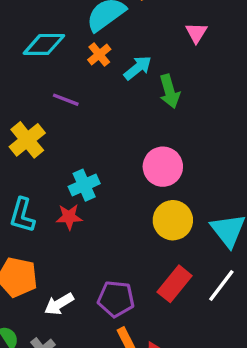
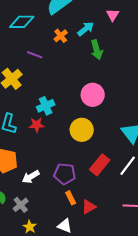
orange cross: (99, 54) -> (61, 36), moved
cyan arrow: (138, 68) -> (86, 29), moved
yellow circle: (173, 220) -> (82, 130), moved

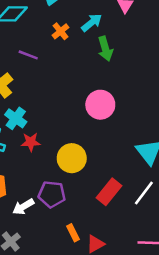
cyan cross: (46, 106) -> (16, 118), moved, turned -30
yellow circle: (82, 130) -> (72, 158), moved
purple pentagon: (65, 174) -> (52, 194), moved

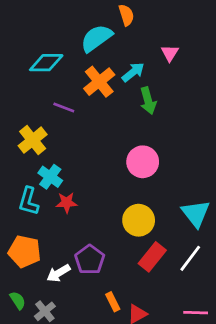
orange cross: (61, 31) -> (99, 82), size x1.6
yellow circle: (72, 158) -> (139, 220), moved
purple pentagon: (52, 194) -> (90, 260), turned 30

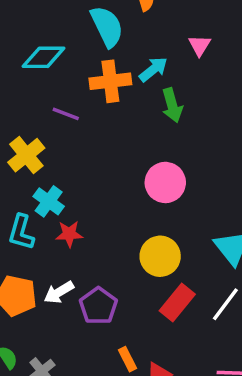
cyan semicircle: (96, 38) -> (107, 26), turned 100
orange cross: (99, 82) -> (110, 81), turned 32
white arrow: (58, 273) -> (59, 292), moved

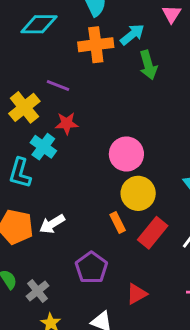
purple line: (66, 114) -> (58, 85), moved
pink circle: (165, 182) -> (126, 154), moved
red star: (69, 234) -> (67, 123), moved
purple pentagon: (98, 306) -> (91, 268), moved
orange rectangle: (128, 359) -> (118, 222), moved

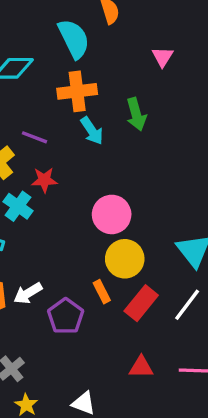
cyan arrow: (132, 34) -> (92, 131), moved, turned 95
purple pentagon: (91, 268) -> (66, 316), moved
red triangle: (137, 294) -> (141, 367), moved, turned 30

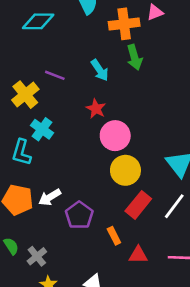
pink triangle: (162, 57) -> (155, 12), turned 36
orange cross: (77, 91) -> (124, 24), moved
red star: (44, 180) -> (96, 109), moved, turned 30
orange rectangle: (102, 292) -> (114, 236), moved

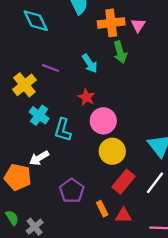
pink triangle: (155, 12) -> (138, 25), moved, turned -35
cyan diamond: (38, 21) -> (36, 21), turned 64
cyan L-shape: (21, 152) -> (63, 130), moved
white arrow: (50, 197) -> (39, 158), moved
red triangle: (138, 255) -> (124, 215), moved

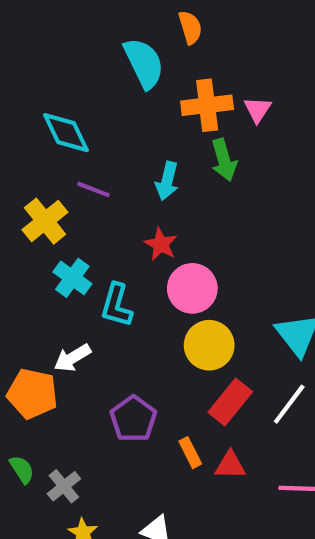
cyan diamond: (36, 21) -> (66, 133), moved
cyan arrow: (90, 63) -> (167, 181), turned 48

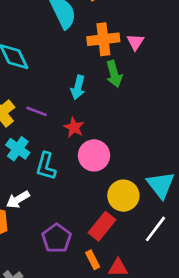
purple line: (93, 189) -> (37, 111), moved
yellow circle: (209, 345) -> (123, 196), moved
red rectangle: (230, 402) -> (102, 226), moved

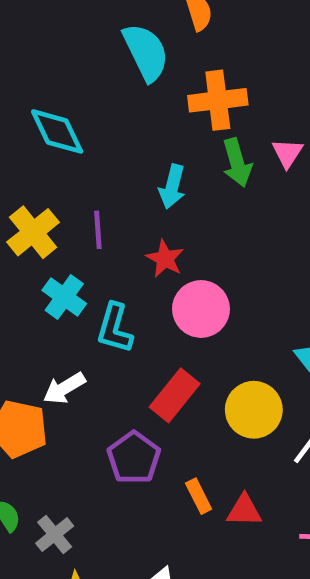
pink triangle: (135, 42) -> (287, 153), moved
purple line: (37, 111) -> (98, 230), turned 65
yellow circle: (123, 196) -> (254, 410), moved
red rectangle: (102, 226) -> (175, 395), moved

